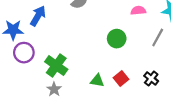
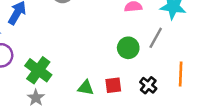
green circle: (117, 39) -> (128, 48), moved
red square: (121, 78) -> (113, 85), turned 32

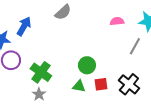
green circle: (128, 48) -> (87, 65), moved
black cross: (148, 85) -> (129, 84), size x1.5

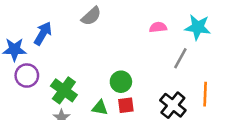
red square: (101, 84) -> (126, 105), moved
green triangle: (79, 86) -> (100, 108), moved

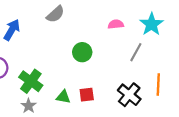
cyan star: (198, 27) -> (152, 24), turned 30
green circle: (121, 82) -> (82, 52), moved

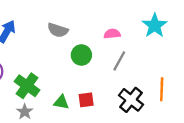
gray semicircle: (55, 14) -> (58, 30), moved, turned 60
pink semicircle: (116, 24) -> (112, 34), moved
gray line: (136, 52) -> (119, 61), moved

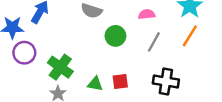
orange line: (162, 89) -> (190, 36), moved, turned 30
black cross: (131, 100) -> (166, 81), turned -30

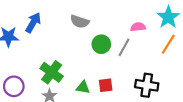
pink semicircle: (147, 14) -> (138, 27), moved
gray line: (154, 42) -> (124, 47), moved
purple circle: (24, 53) -> (14, 86), moved

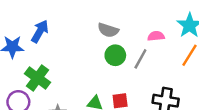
gray semicircle: (80, 22) -> (108, 30), moved
green cross: (52, 72) -> (38, 78), moved

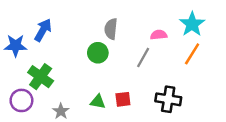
gray semicircle: (108, 30) -> (111, 29), turned 78
green circle: (115, 55) -> (98, 53), moved

